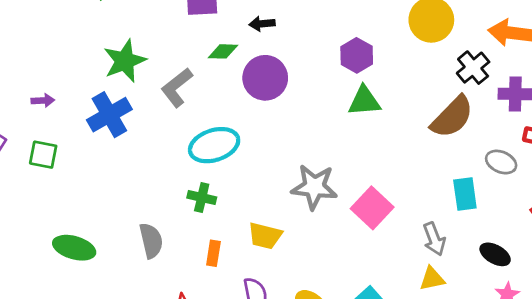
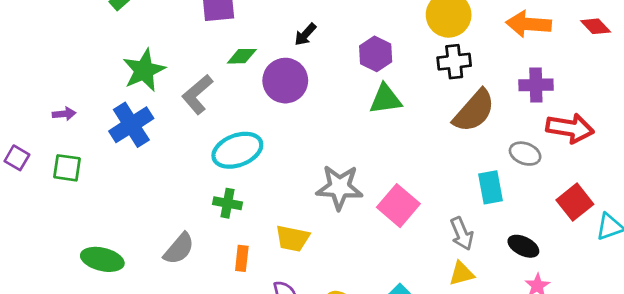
black arrow: (262, 24) -> (305, 34), moved, turned -40
black cross: (473, 68) -> (454, 62), moved, turned 36
gray semicircle: (151, 241) -> (179, 249), turned 56

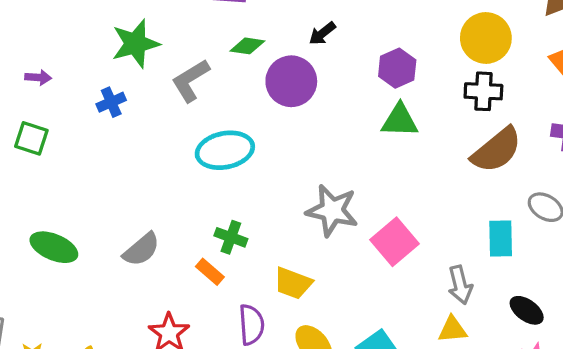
blue cross: (131, 125) -> (111, 102), size x0.6
green cross: (227, 203) -> (231, 237), moved
yellow trapezoid: (293, 238) -> (293, 283), moved
orange rectangle: (242, 258) -> (210, 272), turned -65

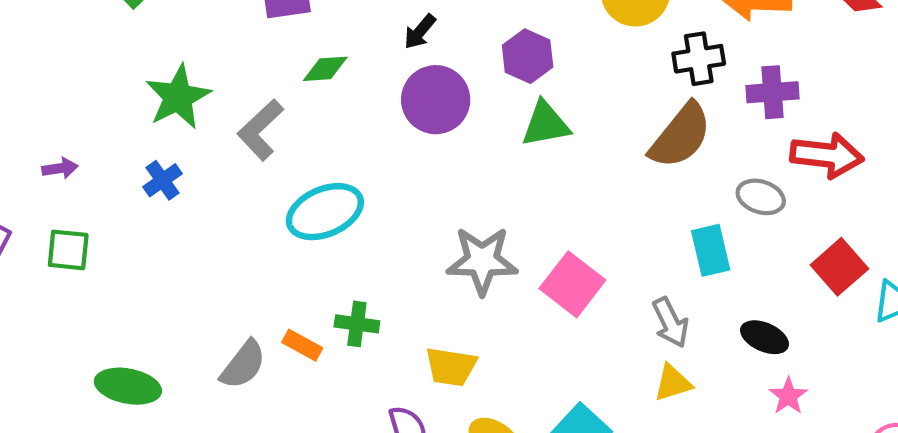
purple circle: (291, 81) -> (436, 100), moved
black cross: (483, 91) -> (699, 59), moved
orange rectangle: (210, 272) -> (302, 345), moved

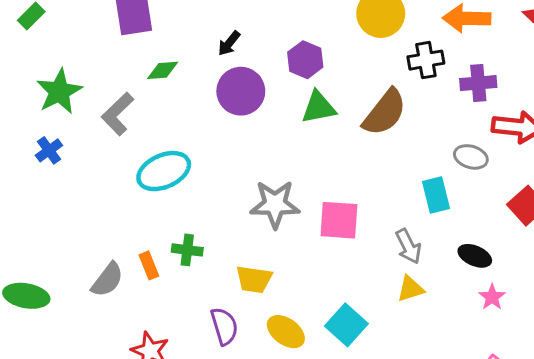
brown semicircle: (681, 136) -> (385, 112), moved
pink square: (572, 284) -> (339, 220), turned -33
orange rectangle: (302, 345) -> (149, 265), turned 40

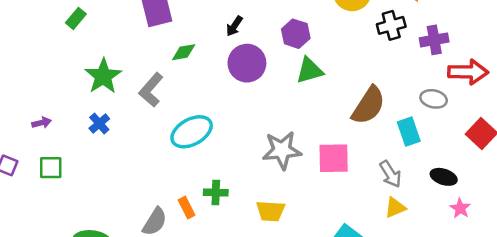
brown semicircle: (385, 112) -> (368, 105), moved

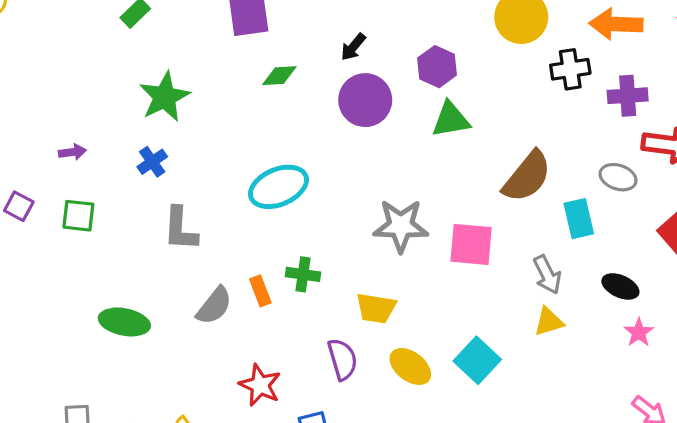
gray L-shape: (151, 90) -> (180, 229), moved, turned -44

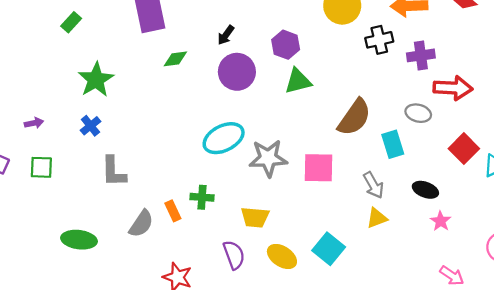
cyan ellipse: (278, 187) -> (224, 138), moved

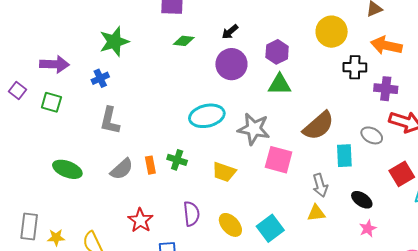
purple arrow: (34, 123) -> (54, 64), size x1.8
gray star: (268, 158) -> (254, 129), moved
yellow trapezoid: (255, 217) -> (224, 172), moved

